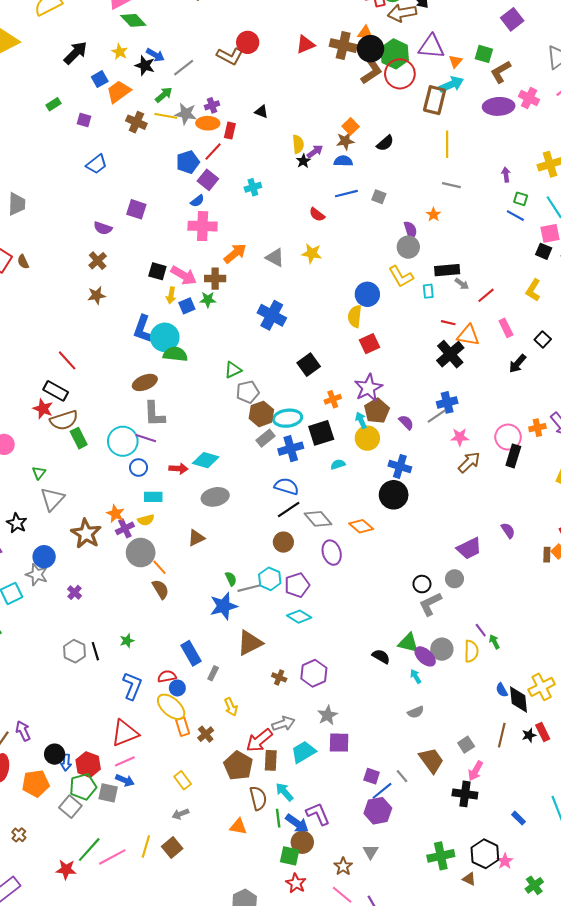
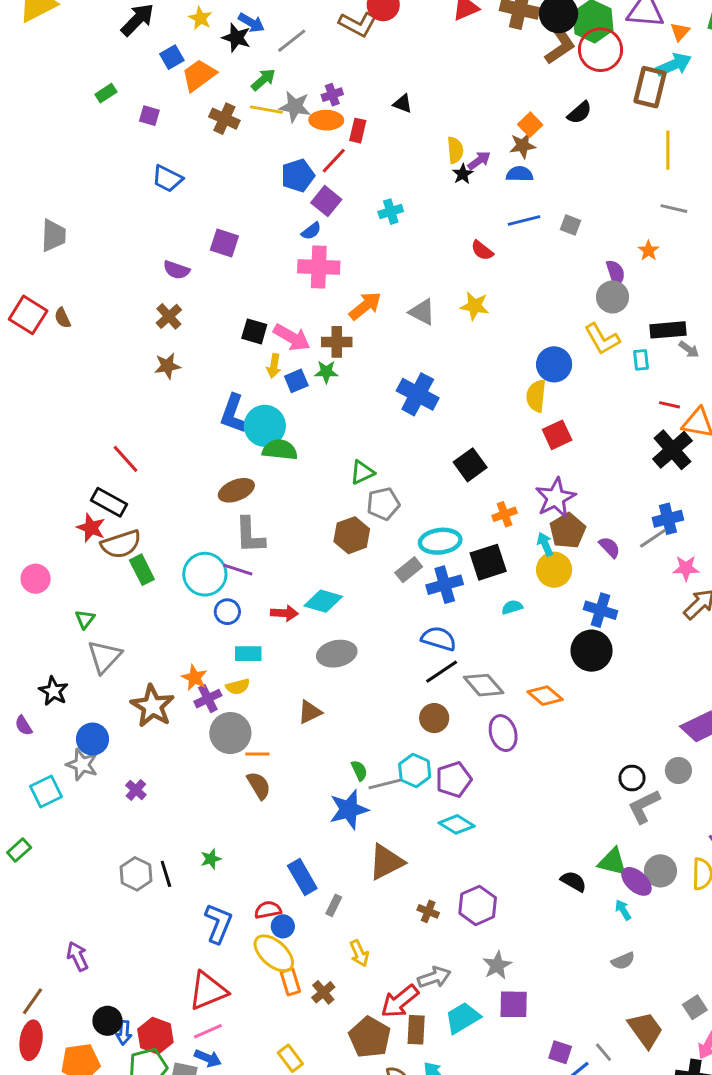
black semicircle: (385, 143) -> (580, 113), moved
blue trapezoid: (97, 164) -> (167, 179), turned 65
brown hexagon: (261, 414) -> (352, 535), moved
orange line: (160, 567) -> (257, 754), turned -49
purple arrow: (23, 731) -> (78, 956), moved

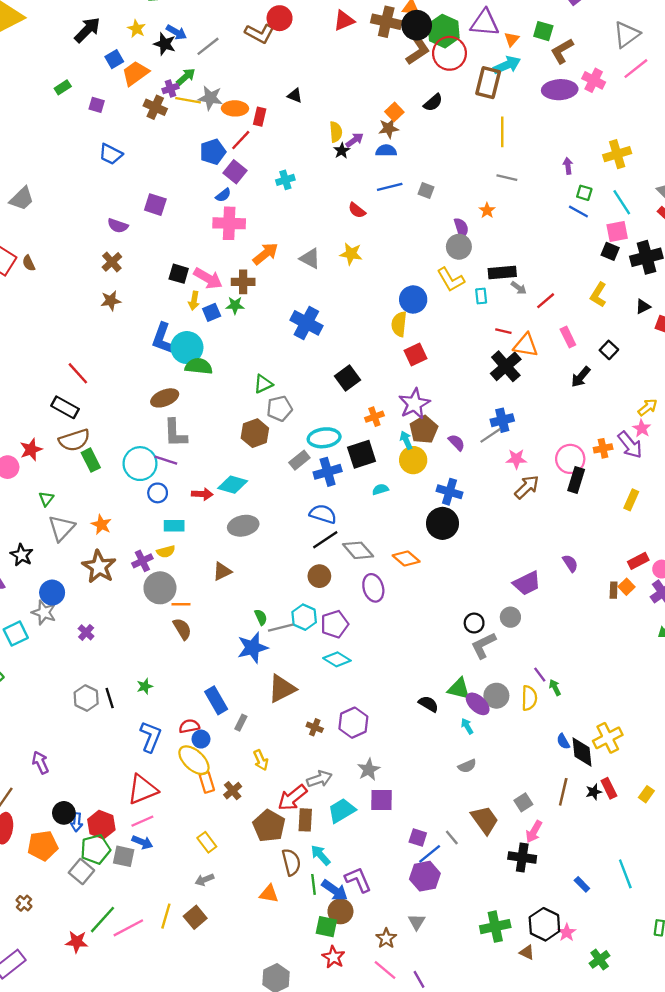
purple cross: (332, 95) -> (171, 88), moved
gray trapezoid: (54, 236) -> (22, 199), turned 44
red star: (91, 528) -> (31, 450), moved, turned 30
orange star: (194, 678) -> (101, 525), moved

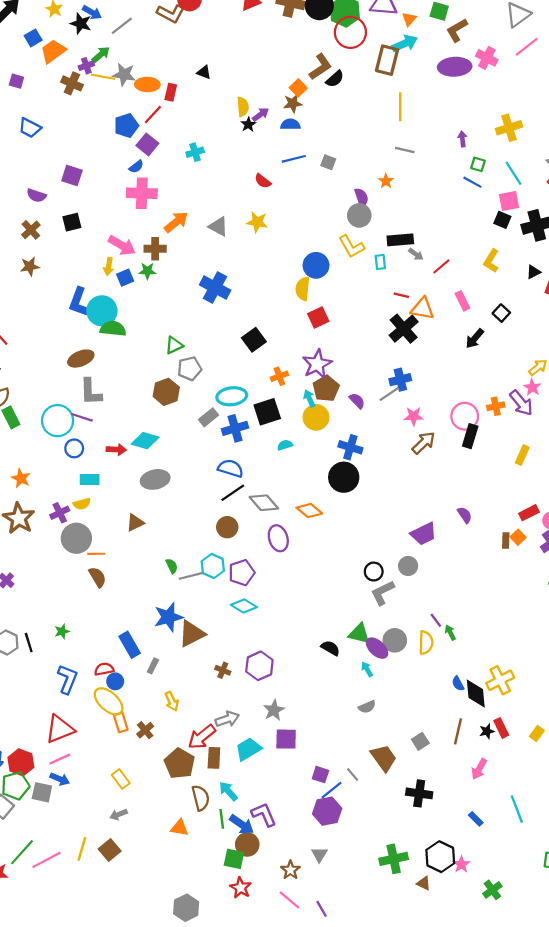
brown L-shape: (418, 51) -> (320, 67), moved
black square: (179, 274) -> (72, 222), moved, turned -30
blue star: (253, 648) -> (168, 617), moved
pink arrow: (534, 832) -> (479, 769), moved

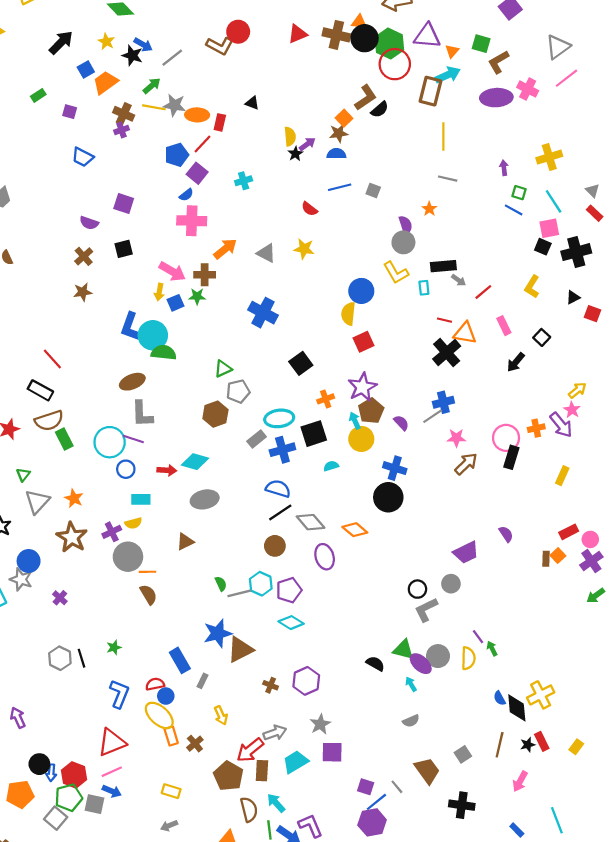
purple cross: (86, 66) -> (121, 130), moved
yellow rectangle: (121, 779) -> (171, 791), turned -36

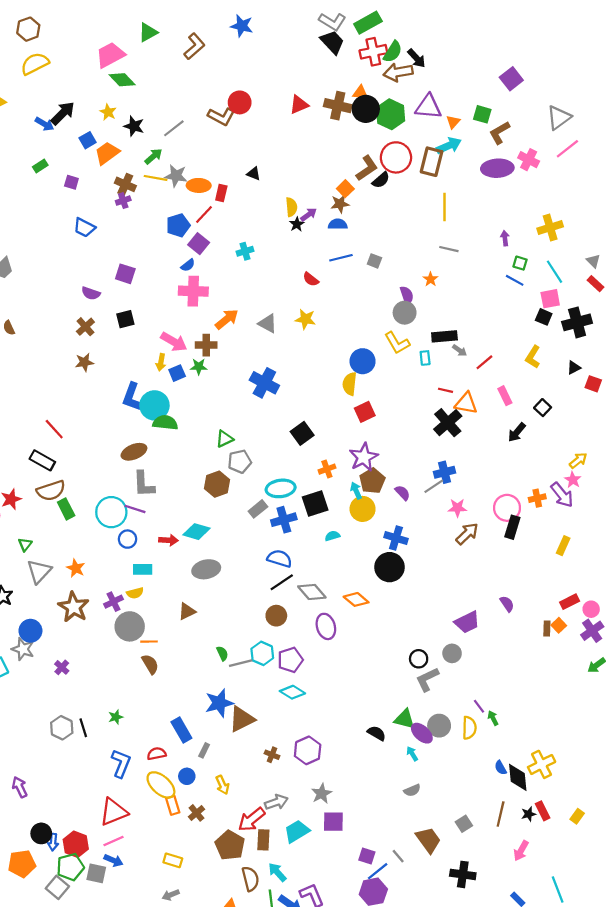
blue arrow: (143, 45) -> (44, 124), moved
red circle: (395, 64) -> (396, 157), moved
blue circle: (166, 696) -> (187, 776), moved

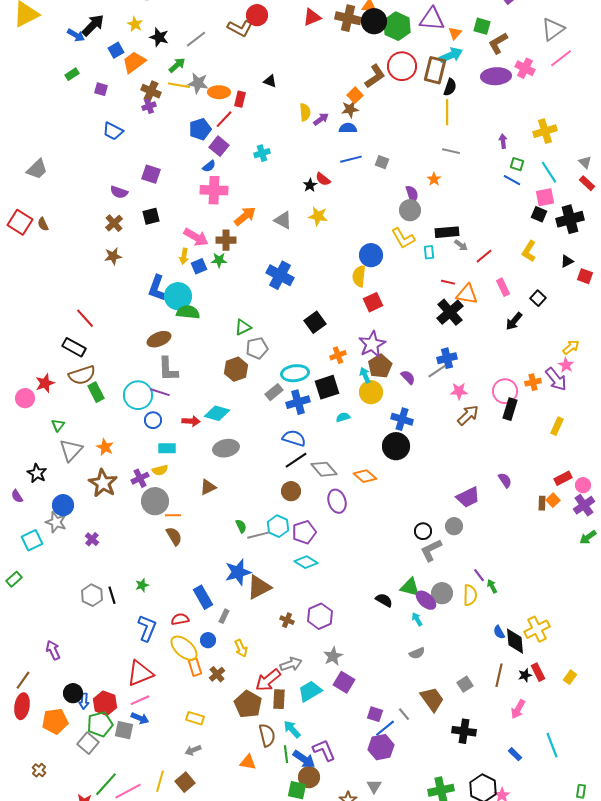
black semicircle: (381, 180) -> (450, 87), moved, turned -30
black star: (297, 224) -> (310, 185), moved
purple square: (333, 822) -> (344, 682), turned 30

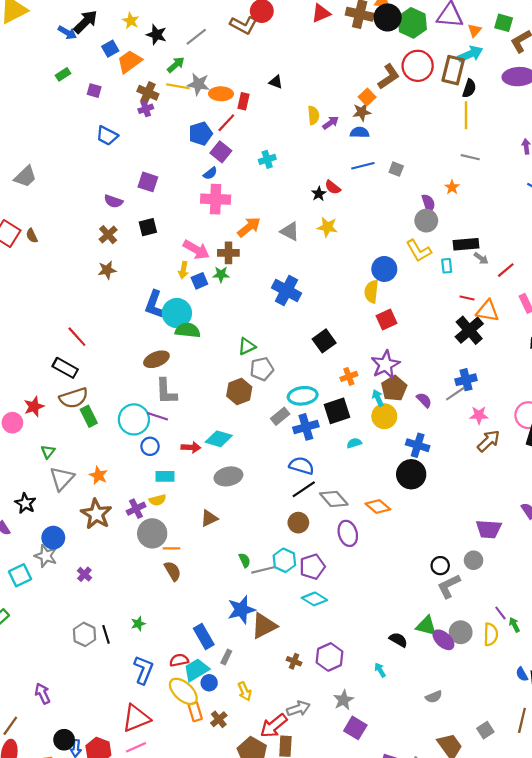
purple trapezoid: (468, 497) -> (489, 529), turned 30
cyan arrow: (417, 619) -> (380, 670), moved
cyan trapezoid: (310, 691) -> (196, 670), moved

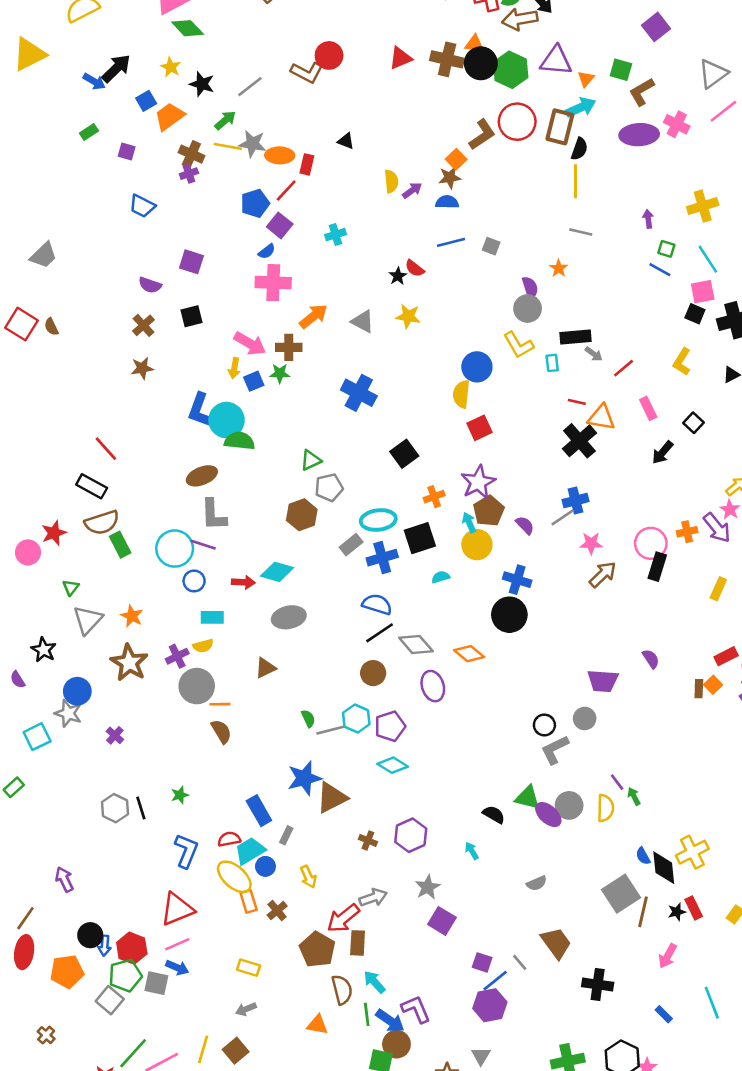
gray square: (485, 730) -> (621, 894), moved, size x1.8

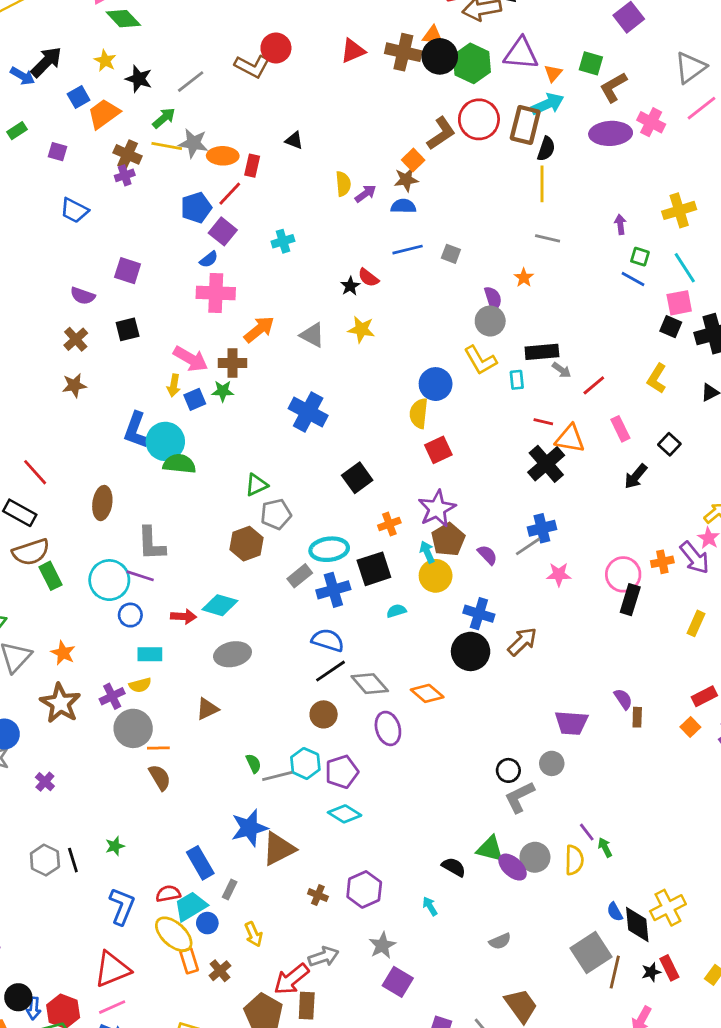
brown ellipse: (202, 476) -> (102, 503), moved, turned -60
brown arrow: (603, 574) -> (522, 642), moved
brown rectangle: (699, 689) -> (637, 717), moved

